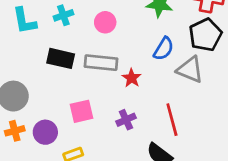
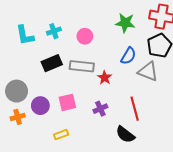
black rectangle: (61, 58) -> (52, 63), turned -36
purple circle: (45, 132) -> (40, 106), moved

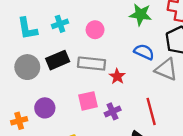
blue semicircle: (128, 56) -> (144, 52), turned -96
gray circle: (17, 91) -> (27, 67), moved
pink square: (67, 102) -> (88, 101), moved

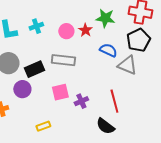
black rectangle: (58, 60) -> (34, 69), moved
red star: (117, 76) -> (85, 30), moved
purple circle: (45, 108) -> (22, 89), moved

